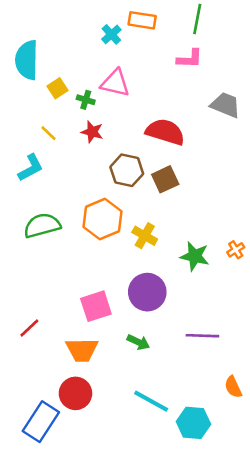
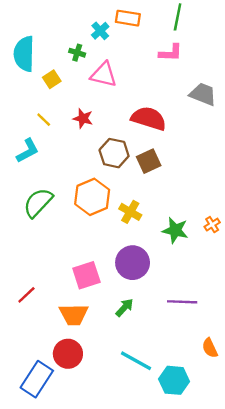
green cross: (86, 100) -> (77, 53), moved
green semicircle: (42, 225) -> (38, 203), turned -32
green arrow: (138, 342) -> (124, 308), turned -72

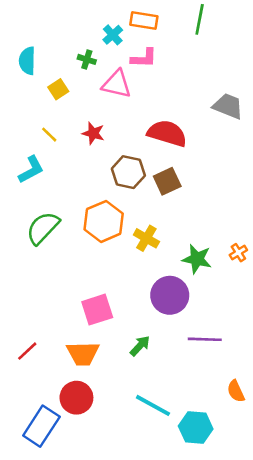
pink L-shape: (171, 53) -> (144, 58), moved
cyan semicircle: (24, 54) -> (27, 61), size x0.7
purple circle: (133, 263) -> (170, 295), moved
red line: (26, 295) -> (27, 351), moved

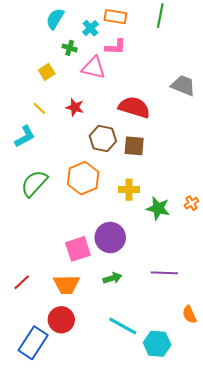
cyan semicircle: (27, 61) -> (55, 19), moved, turned 30
brown square: (167, 181) -> (134, 146), turned 30
yellow cross: (146, 238) -> (129, 190), moved, turned -30
purple circle: (170, 295) -> (110, 237), moved
green arrow: (140, 346) -> (112, 278), turned 30

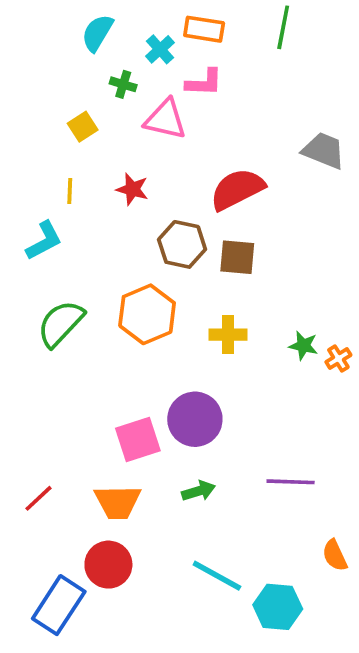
red semicircle: (134, 107) -> (237, 189), turned -44
yellow line: (39, 108) -> (70, 191), turned 48
green star: (158, 208) -> (303, 346), moved, size x0.7

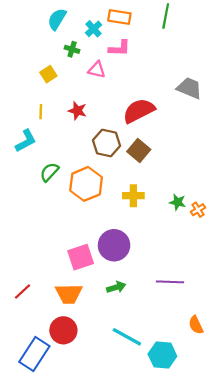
pink triangle: (165, 119) -> (97, 70), size x0.7
brown square: (237, 257) -> (139, 151), turned 35
green semicircle: (61, 324) -> (49, 172), moved, size x0.7

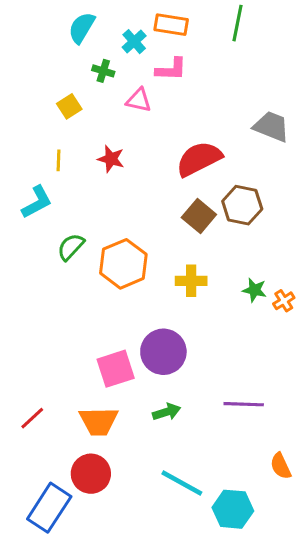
brown hexagon: (106, 143) -> (242, 205), moved

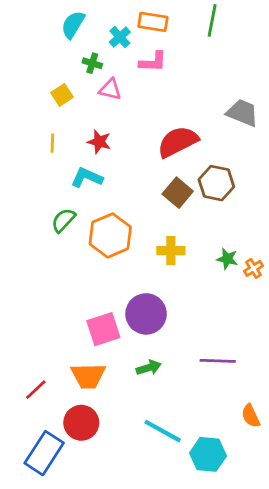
pink triangle: (139, 100) -> (110, 89), moved
cyan L-shape: (37, 202) -> (87, 178), moved, turned -128
red line: (32, 418) -> (36, 390), moved

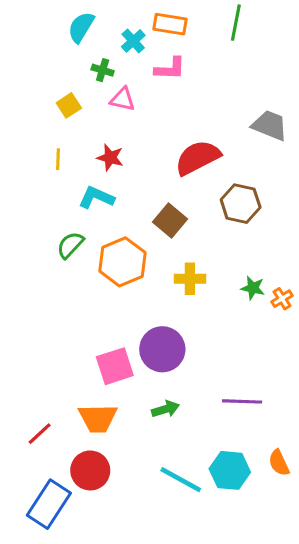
brown square: (178, 193) -> (170, 220), moved
cyan hexagon: (208, 454) -> (230, 470), moved

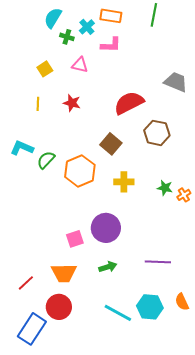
green cross: (103, 70) -> (67, 37), moved
cyan L-shape: (96, 197) -> (22, 148), moved
pink square: (115, 366) -> (75, 239), size x0.7

